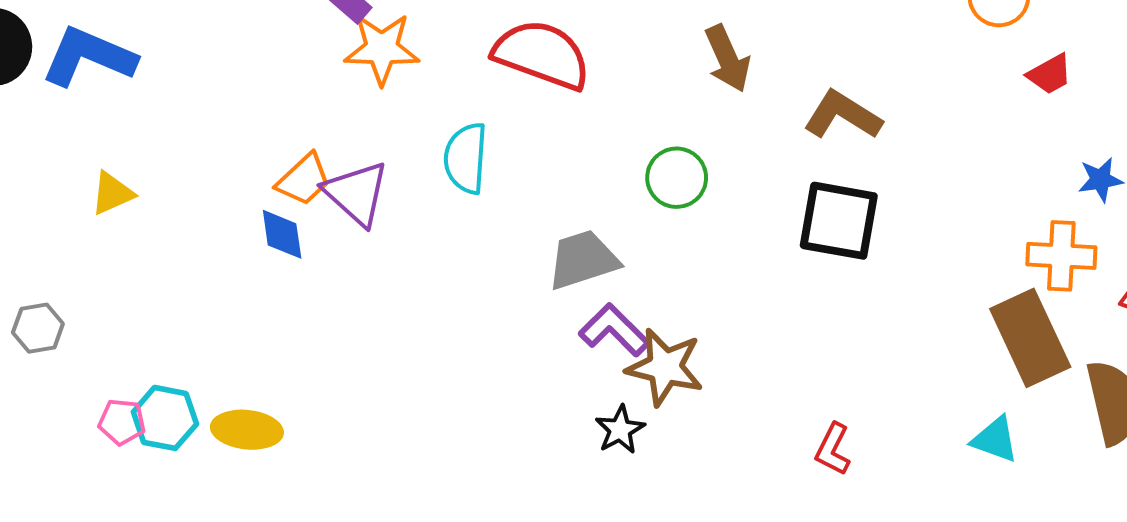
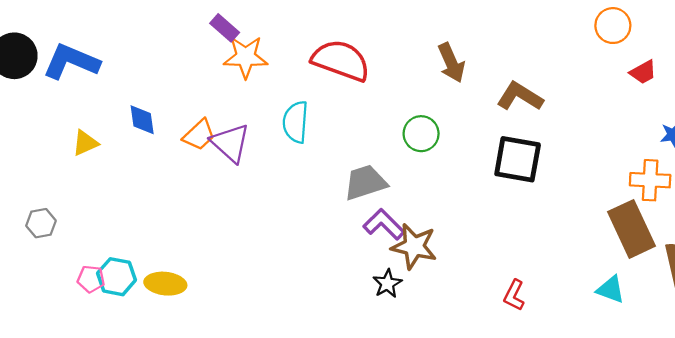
blue diamond: (282, 234) -> (142, 120), moved

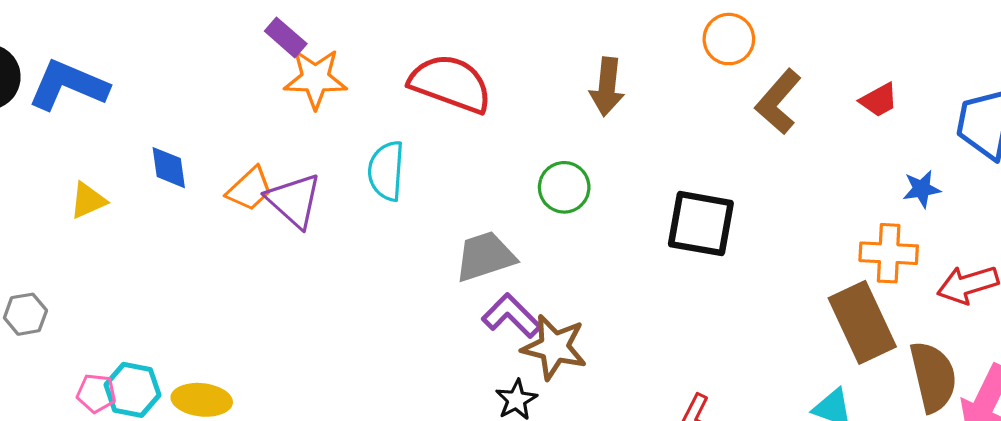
orange circle: (613, 26) -> (729, 39), moved
brown arrow: (451, 63) -> (607, 87), turned 30
brown L-shape: (520, 96) -> (778, 102), moved, turned -81

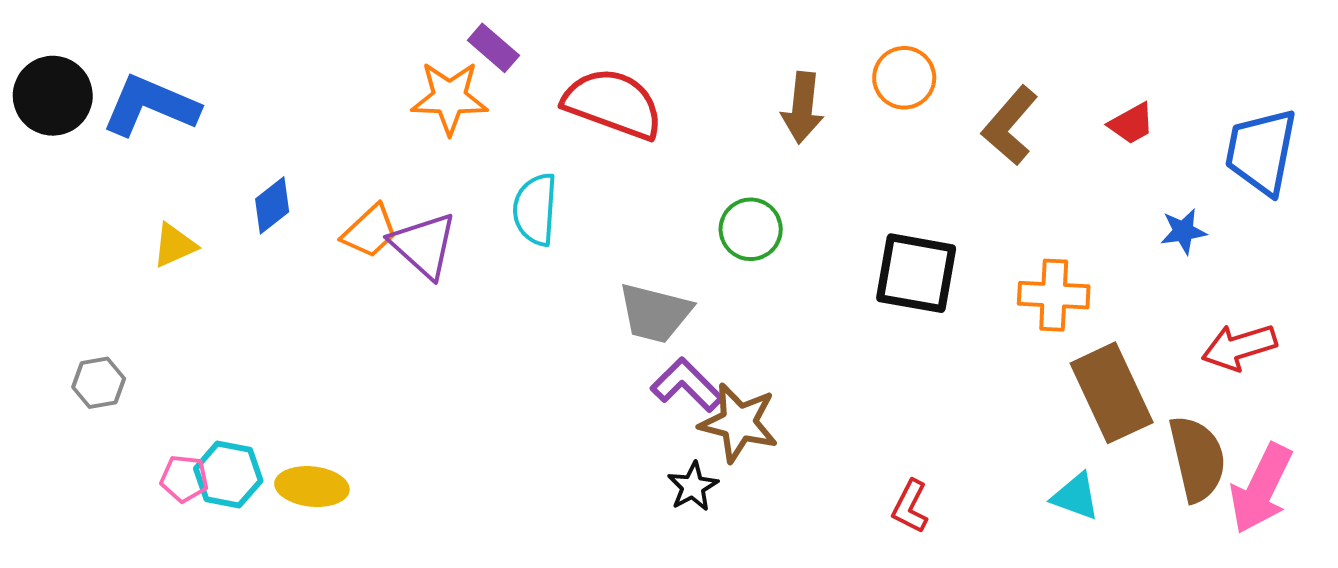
purple rectangle: (286, 37) -> (493, 48), moved
orange circle: (729, 39) -> (904, 78), moved
blue diamond: (169, 168) -> (272, 205), turned 60
orange cross: (889, 253) -> (1054, 295), moved
gray trapezoid: (485, 256) -> (655, 313), turned -148

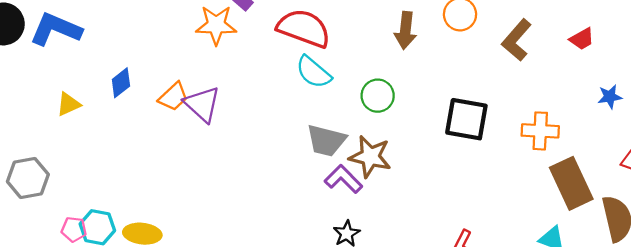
cyan semicircle: (535, 209) -> (313, 72), moved, turned -54
gray hexagon: (99, 383) -> (28, 178), size x1.5
brown star: (739, 423) -> (370, 157), moved

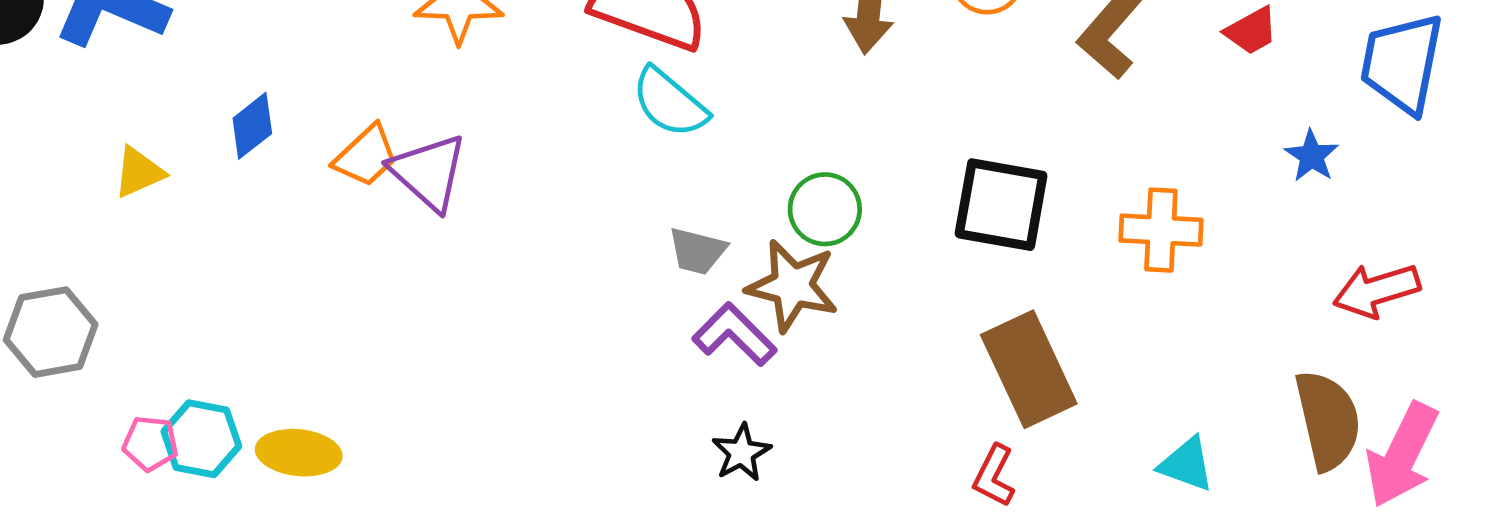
green circle: (378, 96) -> (825, 209), moved
blue star: (610, 97) -> (1312, 156), turned -30
gray trapezoid: (326, 141) -> (697, 251), size x0.7
brown rectangle: (571, 183) -> (1029, 369), moved

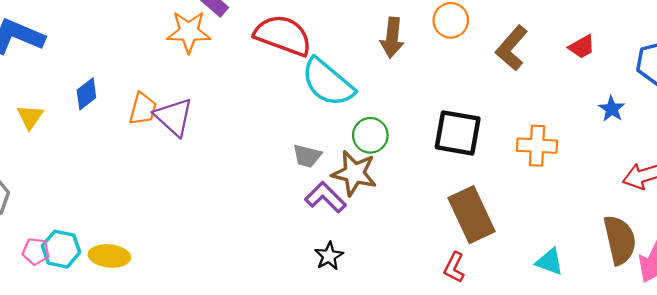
cyan semicircle: (670, 103) -> (328, 82), moved, size x1.4
orange trapezoid: (366, 156) -> (143, 109), turned -32
yellow triangle: (139, 172) -> (30, 117), turned -32

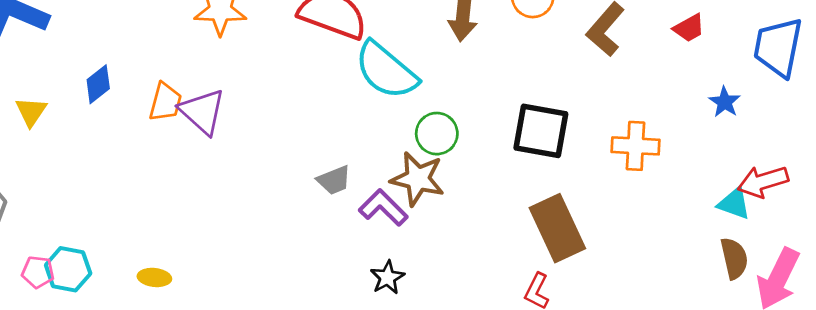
gray trapezoid: (307, 156) -> (334, 180), moved, turned -36
brown semicircle: (620, 240) -> (734, 258), size x0.7
yellow ellipse: (109, 256) -> (154, 277), moved, size x0.7
cyan triangle: (550, 262) -> (734, 203), moved

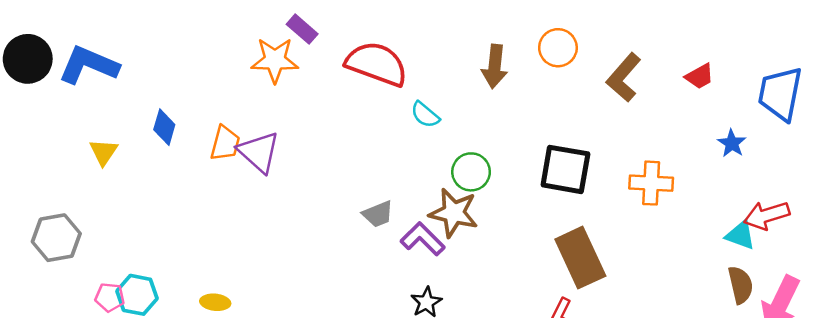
cyan semicircle: (386, 70) -> (425, 115), size x0.5
blue diamond: (98, 84) -> (164, 127), turned -36

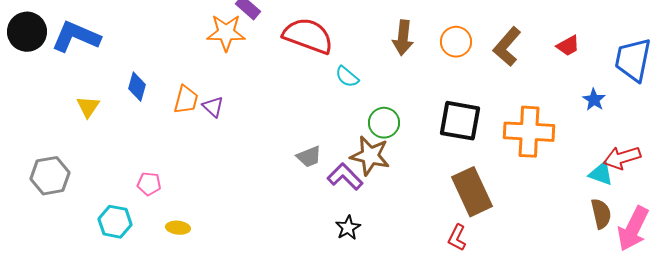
orange circle: (558, 48) -> (456, 42), moved
purple triangle: (259, 152) -> (213, 107), size x0.6
orange cross: (651, 183) -> (529, 132), size x1.4
pink pentagon: (110, 297) -> (149, 184), moved

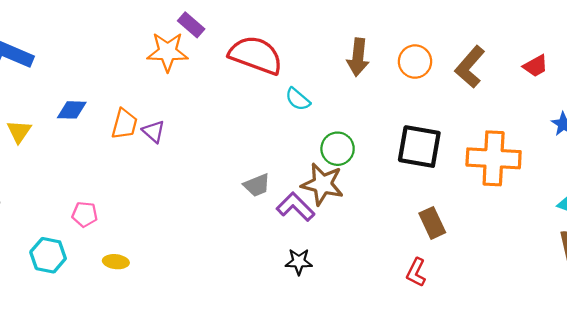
blue diamond: (137, 87) -> (72, 110), turned 76
brown rectangle: (472, 192) -> (432, 223), size x0.6
black star: (348, 228) -> (299, 262), turned 30

